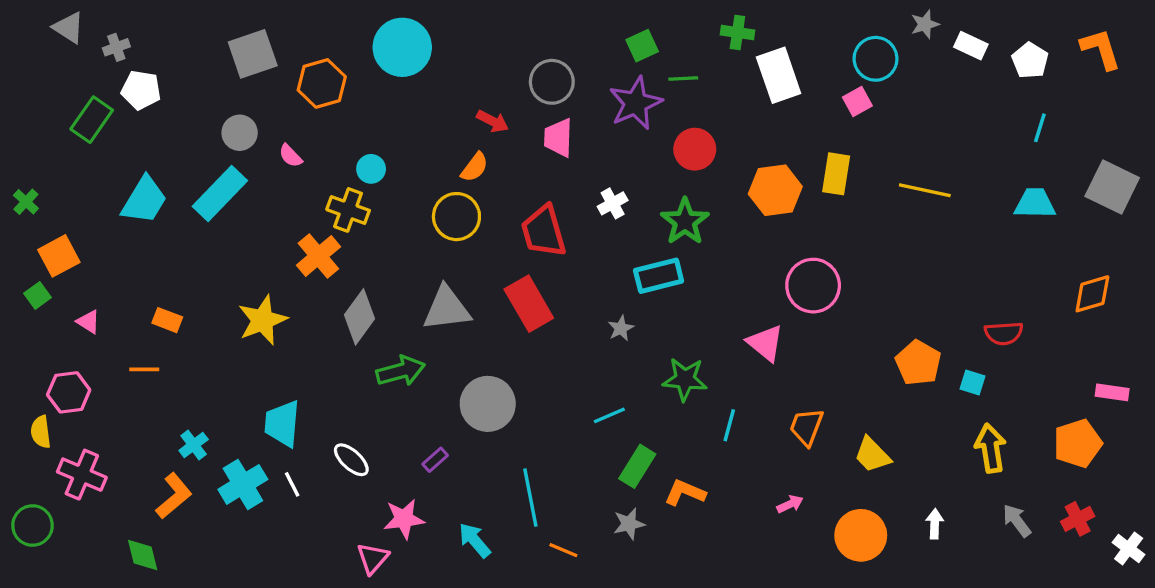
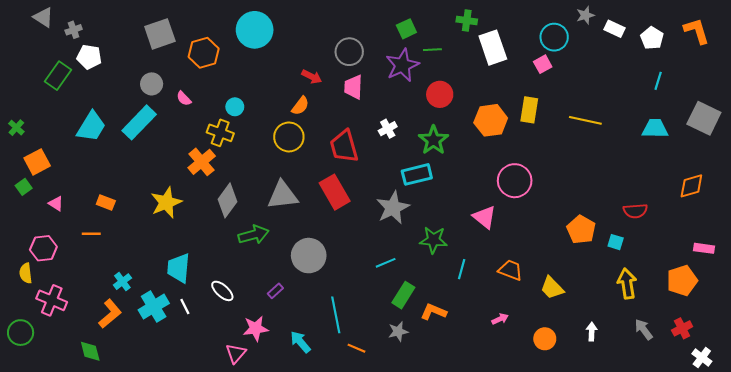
gray star: (621, 328) -> (393, 208), size x2.0
orange trapezoid: (807, 427) -> (510, 270), turned 90
orange circle: (861, 535) -> (545, 339), size x0.7
white cross: (1129, 548) -> (702, 357), moved

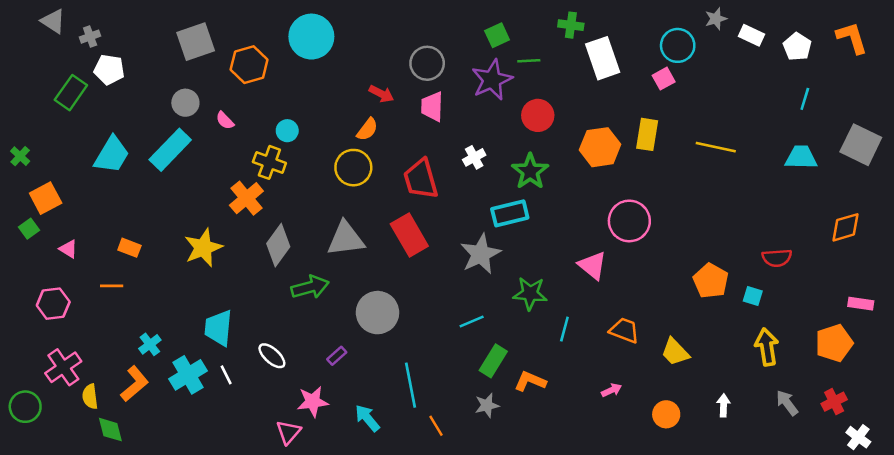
yellow semicircle: (26, 273) -> (90, 396), moved
pink cross: (52, 300) -> (63, 367), turned 32
orange line: (357, 348) -> (436, 426), turned 36

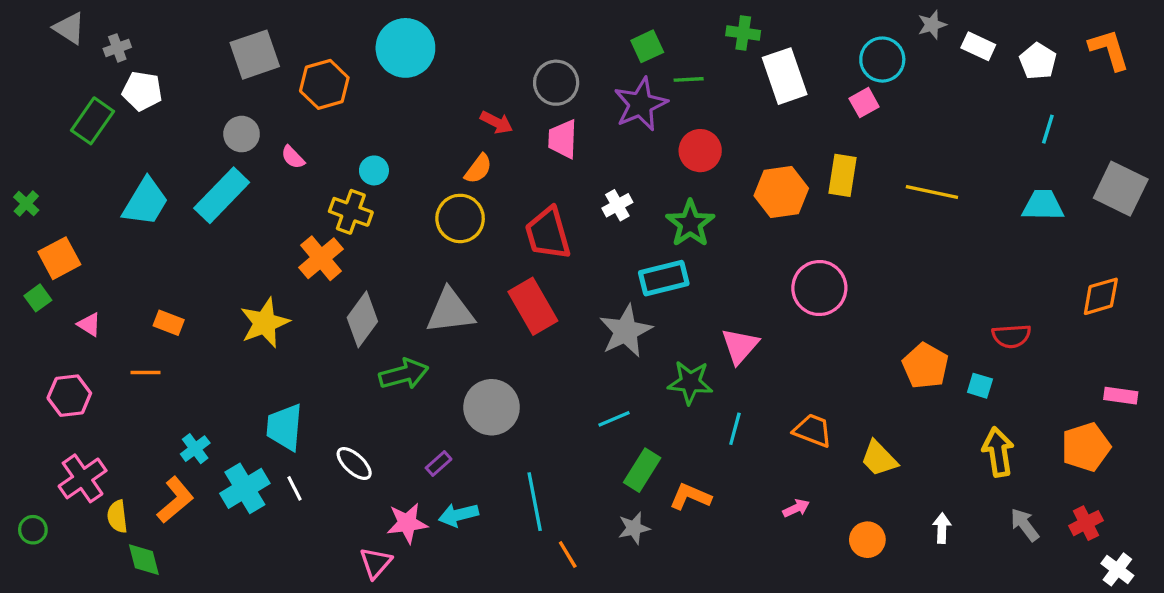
pink triangle: (592, 265) -> (740, 346), moved, turned 32
green circle: (25, 407) -> (33, 530), size x0.7
cyan arrow: (367, 418) -> (458, 515), moved, turned -64

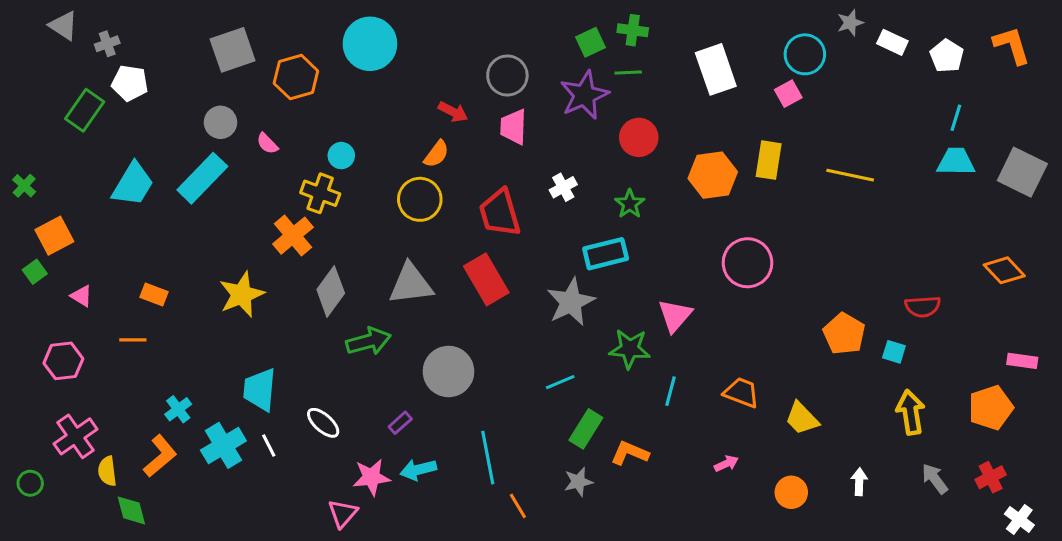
green cross: (743, 33) -> (633, 30), moved
cyan trapezoid: (1043, 205) -> (956, 162), moved
green star: (690, 223) -> (630, 204), size x0.7
orange diamond: (1101, 296) -> (1004, 270), turned 63

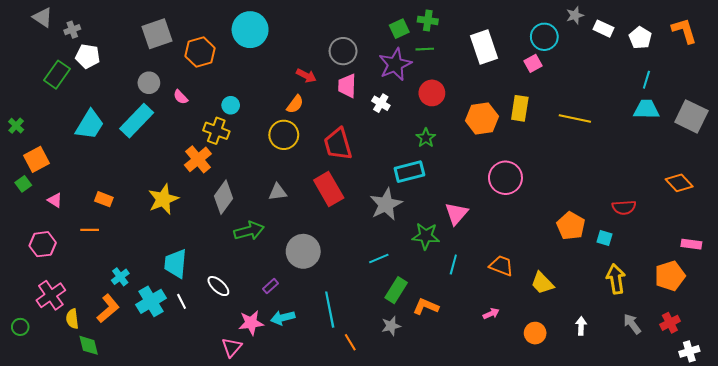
white cross: (563, 187) -> (381, 103), moved, turned -30
gray triangle: (411, 284) -> (278, 192), size x0.6
white cross: (1019, 519) -> (689, 351), turned 36

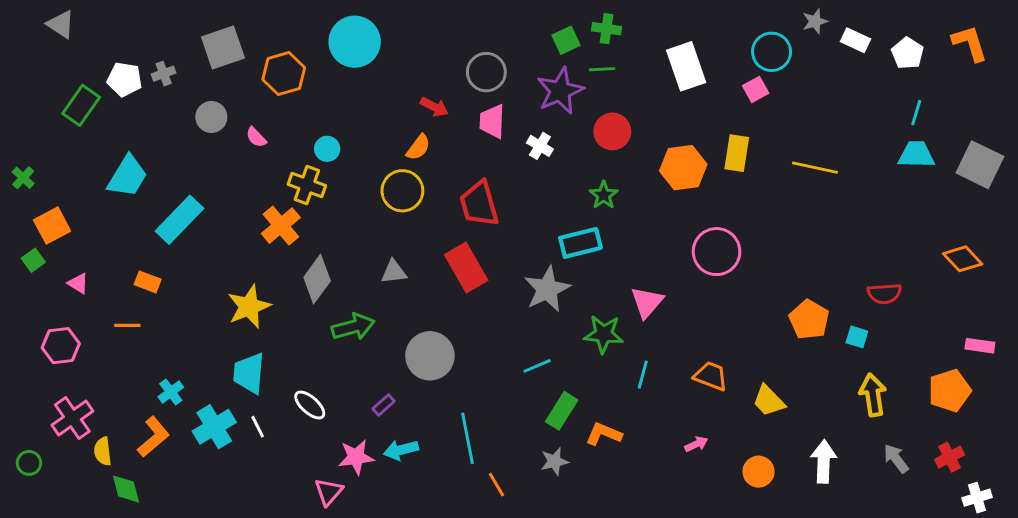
gray cross: (72, 30) -> (164, 74), moved
cyan rectangle: (137, 121) -> (179, 220), moved
yellow star: (163, 199) -> (249, 307), moved
white arrow: (581, 326) -> (824, 461), size x1.6

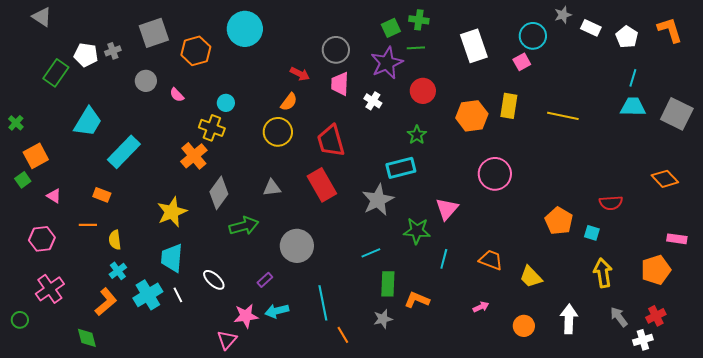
green rectangle: (562, 411) -> (388, 284), turned -30
yellow semicircle: (103, 451) -> (115, 240), moved
white cross: (977, 498) -> (643, 340), moved

